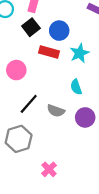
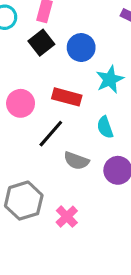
red rectangle: (49, 52) -> (67, 97), moved
black line: (29, 104) -> (51, 134), moved
pink cross: (49, 169) -> (67, 217), moved

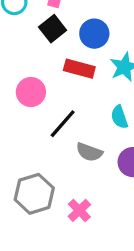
red rectangle: (67, 97) -> (79, 69), moved

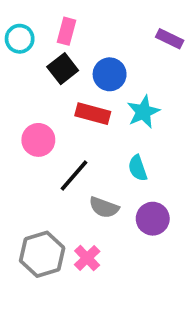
pink cross: (79, 210) -> (87, 258), moved

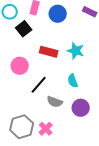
black square: (63, 69) -> (24, 29), moved
blue circle: (110, 74) -> (58, 14), moved
cyan star: (143, 112) -> (76, 51), turned -30

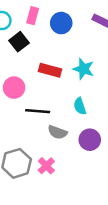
black line: (39, 85) -> (38, 111), turned 54

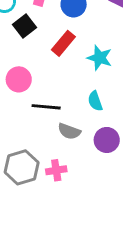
red rectangle: (50, 70) -> (63, 43), moved, turned -65
pink cross: (46, 166) -> (56, 170), turned 35

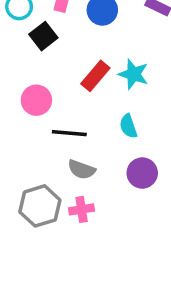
red rectangle: (63, 43) -> (95, 76), moved
gray semicircle: (69, 131) -> (82, 170), moved

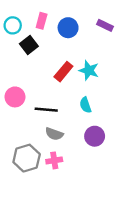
pink circle: (36, 100) -> (15, 97), moved

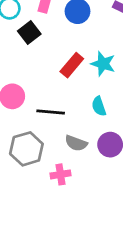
gray semicircle: (54, 134) -> (76, 143), moved
gray hexagon: (27, 158) -> (26, 149), moved

